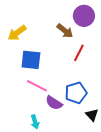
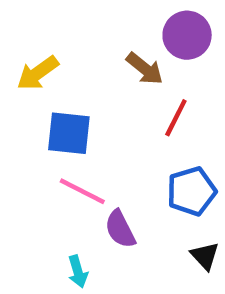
blue pentagon: (76, 93) -> (191, 191), moved
purple semicircle: (54, 103) -> (120, 229), turned 30

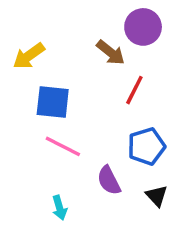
purple semicircle: (120, 229) -> (109, 180), moved

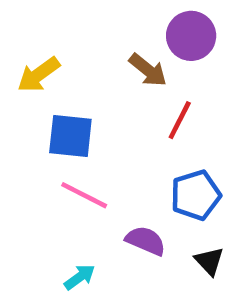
purple semicircle: (109, 180) -> (146, 241), turned 140
cyan arrow: (59, 208) -> (80, 277), turned -110

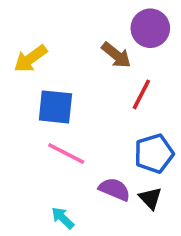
black triangle: (209, 261) -> (150, 198), moved
cyan arrow: (80, 277) -> (63, 218), turned -100

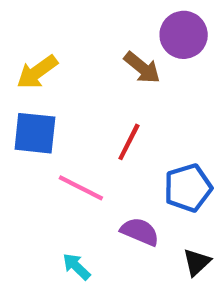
red line: (141, 94) -> (129, 142), moved
blue square: (55, 107) -> (35, 133), moved
black triangle: (150, 198) -> (197, 262), moved, turned 30

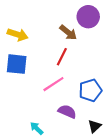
yellow arrow: (37, 72) -> (18, 35), turned -126
red line: (129, 142) -> (62, 57), moved
pink line: (81, 188) -> (53, 84), moved, turned -60

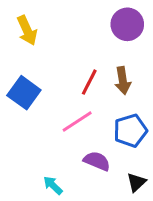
brown arrow: (68, 32) -> (123, 81), moved, turned 42
yellow arrow: (18, 35) -> (27, 30), moved, turned 48
blue square: (17, 64) -> (24, 93), turned 30

